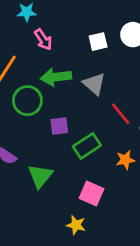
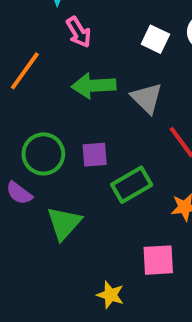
white square: (98, 42) -> (155, 39), turned 36
green circle: (27, 101) -> (43, 154), moved
pink square: (92, 194) -> (158, 260), moved, turned -30

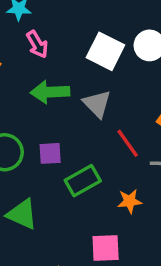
white square: (155, 39) -> (105, 51), size x1.5
green triangle: (64, 223) -> (22, 214), turned -48

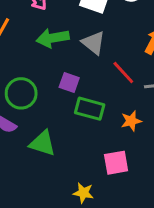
purple square: (50, 153) -> (69, 83), moved, turned 30
green rectangle: (83, 181) -> (90, 109), turned 52

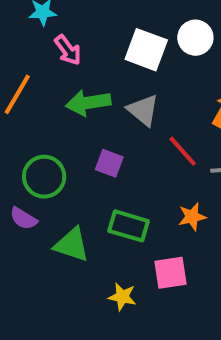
green rectangle: (90, 109) -> (129, 226), moved
yellow star: (83, 193) -> (122, 297), moved

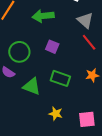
gray triangle: (143, 110) -> (85, 20), moved
pink square: (171, 273) -> (87, 119), moved

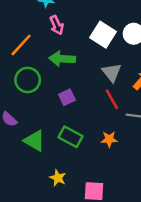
purple square: (52, 47) -> (67, 97), turned 32
green circle: (19, 52) -> (28, 80), moved

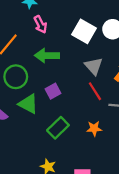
green rectangle: (70, 137) -> (58, 128), turned -70
green triangle: (34, 141) -> (28, 104), moved

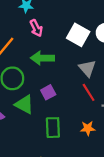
green rectangle: (58, 128) -> (53, 128), turned -48

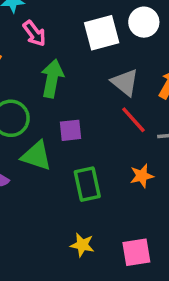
white square: (78, 35) -> (102, 33), turned -35
green arrow: (42, 58) -> (52, 78), turned 110
purple square: (48, 92) -> (70, 130), turned 32

